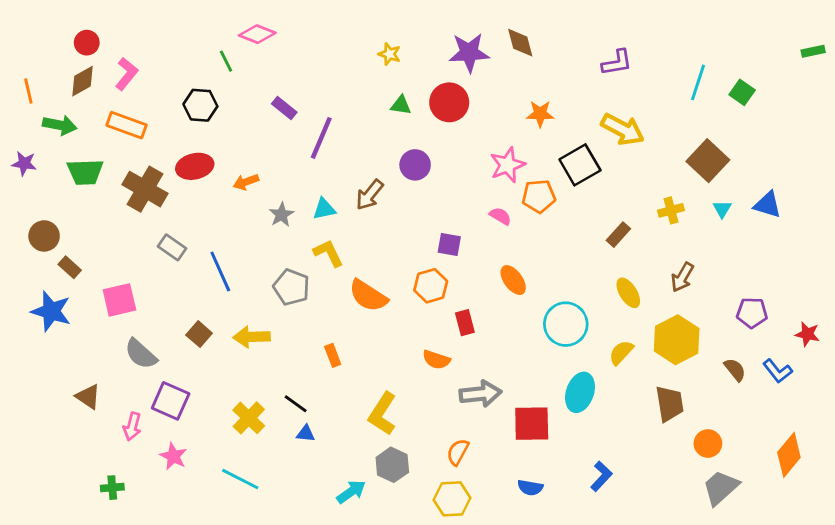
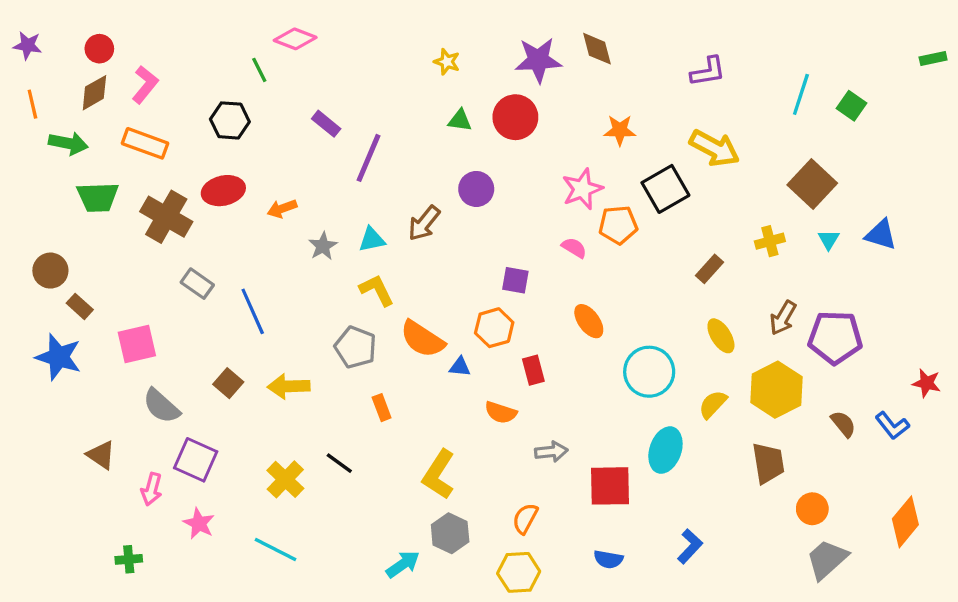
purple star: (24, 163) -> (28, 45), moved
gray pentagon: (291, 287) -> (355, 347), moved
purple pentagon: (752, 313) -> (835, 337), moved, size x1.5
gray arrow: (480, 394) -> (551, 452), size x0.7
blue triangle: (306, 434) -> (460, 367), moved

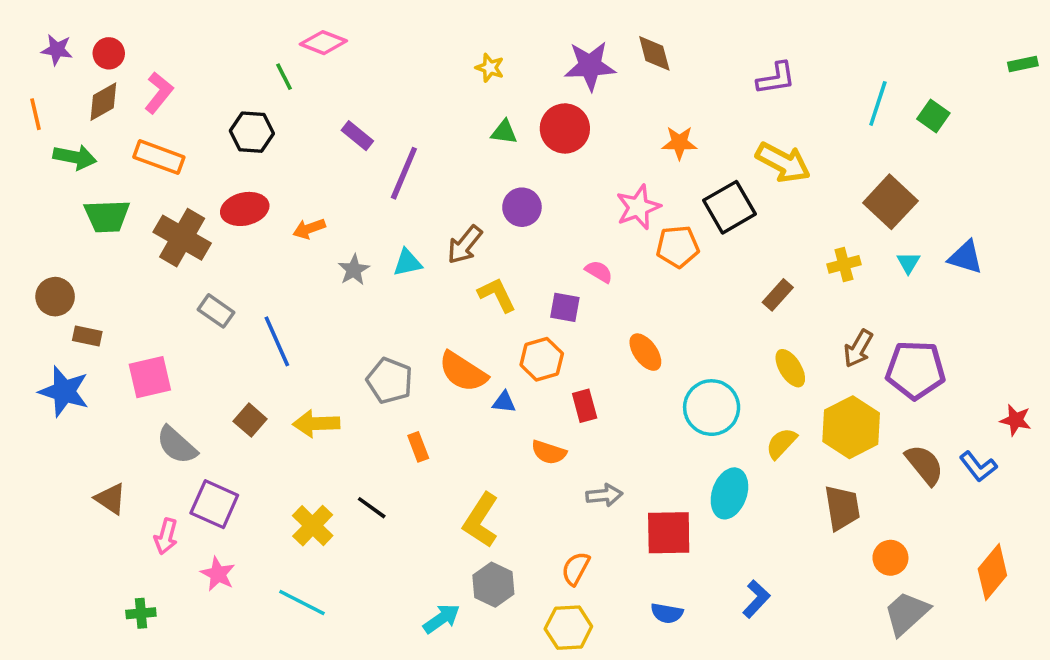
purple star: (28, 45) -> (57, 50), moved
pink semicircle: (574, 248) -> (599, 272), moved
yellow L-shape: (377, 290) -> (497, 295), moved
brown rectangle: (80, 306) -> (87, 336), turned -30
brown semicircle: (843, 424) -> (924, 465), size x1.4

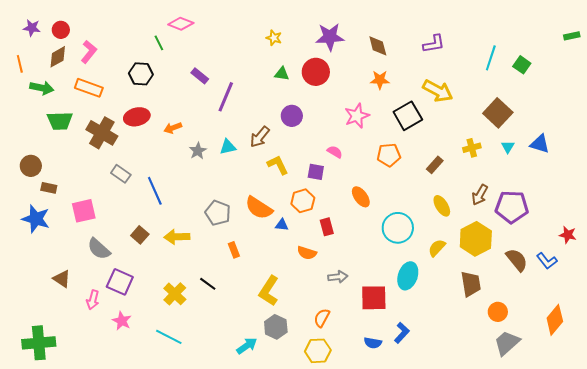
brown diamond: (654, 53) -> (378, 46), moved
orange pentagon: (678, 247) -> (389, 155), moved
blue L-shape: (756, 599) -> (402, 333), moved
green cross: (141, 613) -> (39, 343), moved, size x2.0

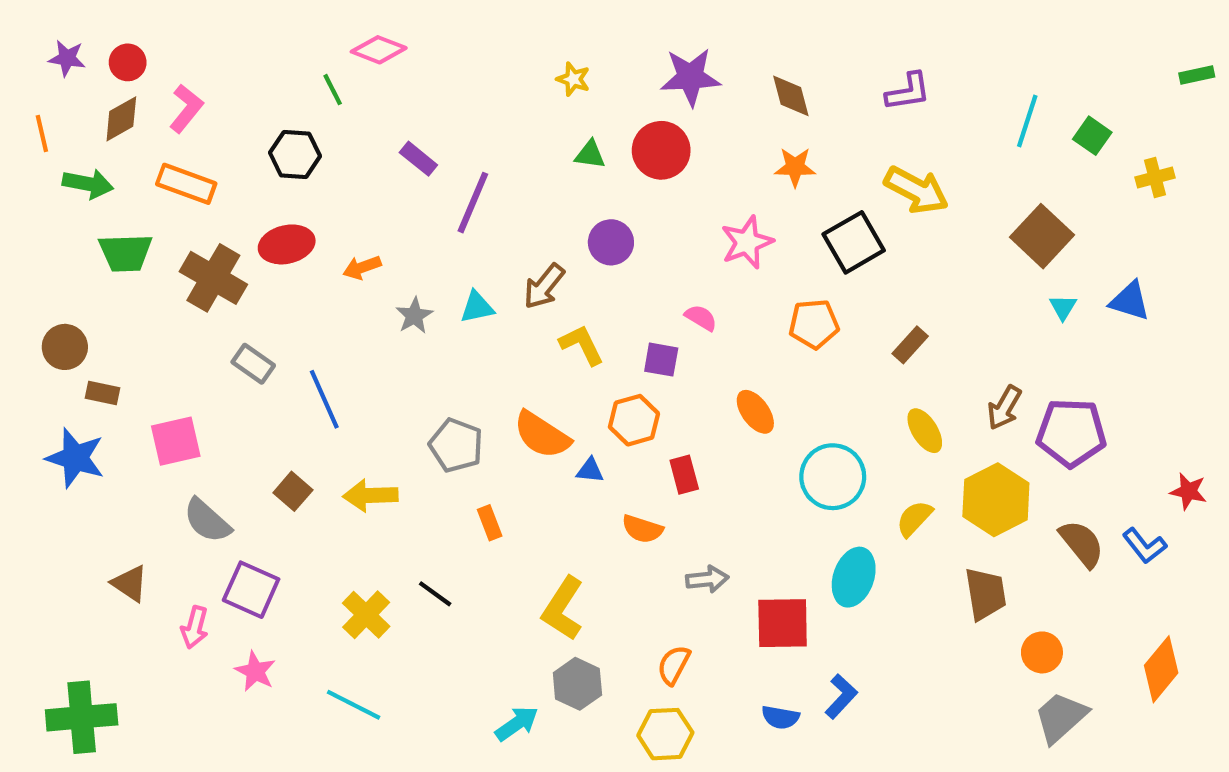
yellow cross: (472, 148) -> (1155, 177), moved

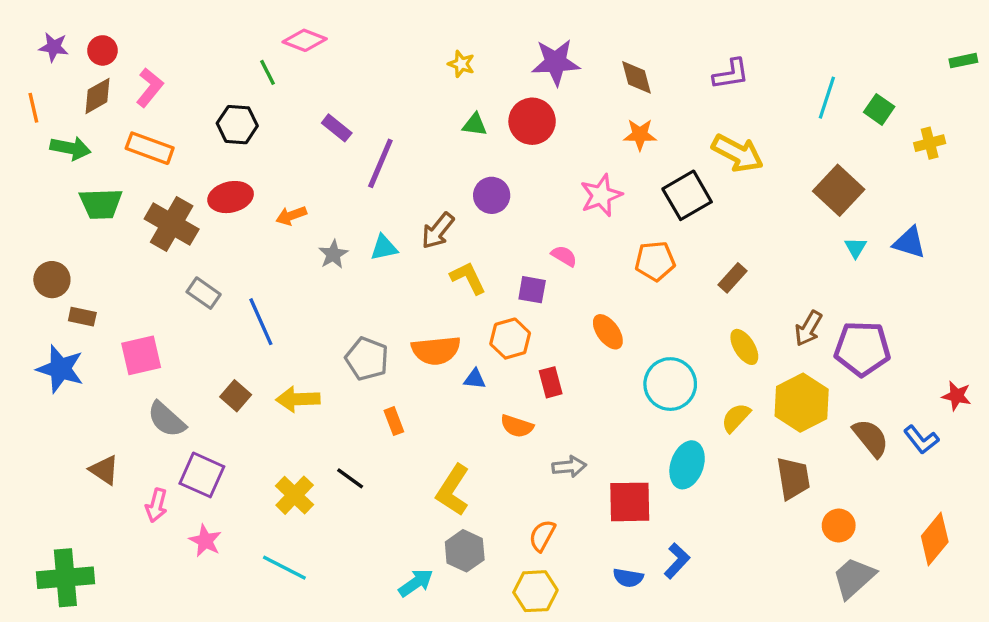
orange semicircle: (542, 435) -> (436, 350), turned -39

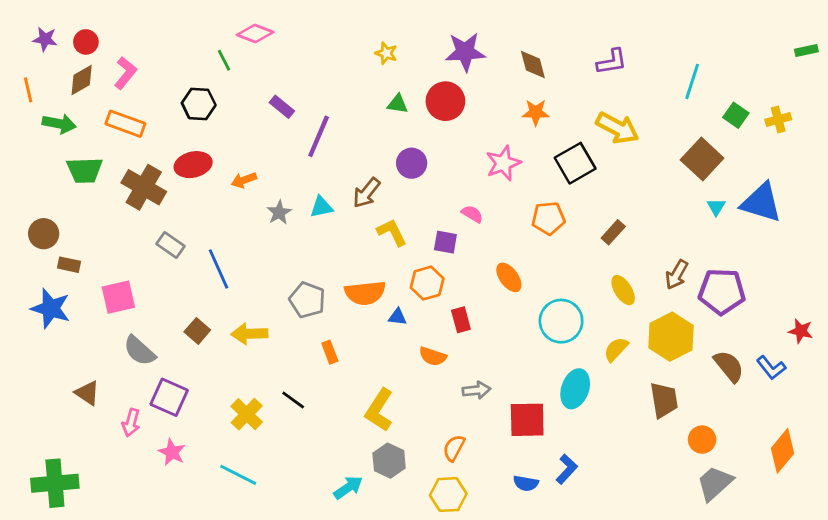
green square: (879, 109) -> (736, 115), moved
blue triangle: (909, 243) -> (761, 203), size x1.5

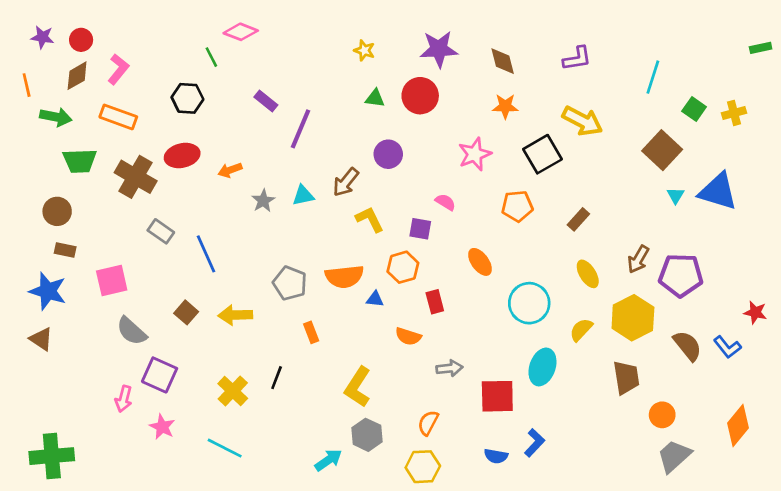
brown circle: (44, 234) -> (57, 211), moved
brown triangle: (87, 393) -> (41, 339), moved
black line: (293, 400) -> (277, 378), turned 75

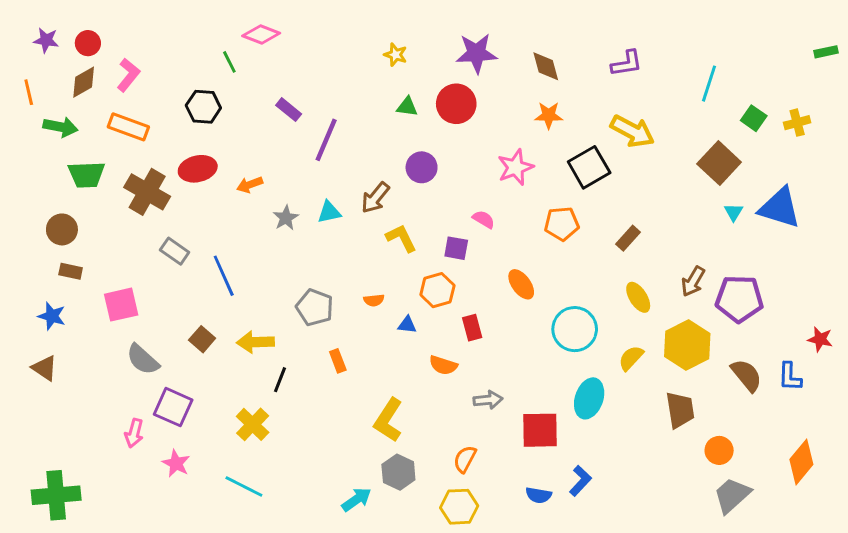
orange semicircle: (344, 277) -> (374, 300), size x0.5
blue star: (48, 291) -> (52, 316), size x0.7
blue L-shape: (727, 347) -> (790, 377), turned 40
black line: (277, 378) -> (280, 380), moved

